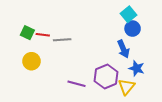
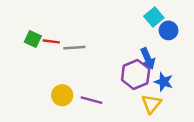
blue circle: (133, 29) -> (169, 30), moved
yellow circle: (31, 61) -> (62, 95), moved
purple hexagon: (106, 77) -> (136, 74), moved

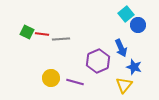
purple hexagon: (136, 74) -> (98, 61), moved

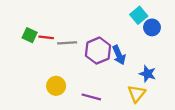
blue arrow: (121, 48) -> (119, 55), moved
purple hexagon: (98, 61) -> (98, 51), moved
purple line: (75, 82) -> (91, 97), moved

